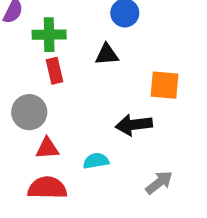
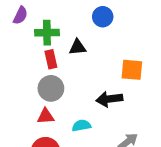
black triangle: (107, 54) -> (77, 47), moved
gray circle: (29, 112) -> (51, 88), moved

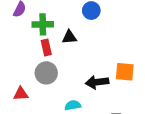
orange square: (132, 70) -> (125, 72), moved
red triangle: (46, 116) -> (21, 94), moved

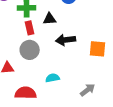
black arrow: (97, 82) -> (66, 40), moved

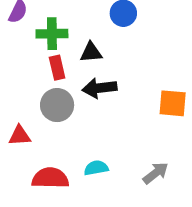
black arrow: (66, 40) -> (100, 88), moved
cyan semicircle: (53, 78) -> (96, 168), moved

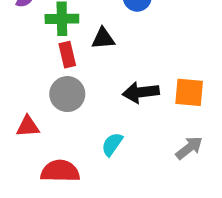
black arrow: (100, 88) -> (141, 92), moved
cyan semicircle: (96, 168) -> (112, 144), moved, turned -45
gray arrow: (156, 173) -> (189, 148), moved

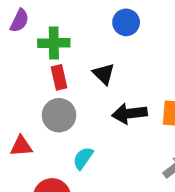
black triangle: (103, 39) -> (104, 74), moved, turned 50
cyan semicircle: (112, 144) -> (83, 158), moved

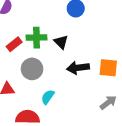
green cross: (54, 43) -> (37, 38), moved
red rectangle: (59, 77) -> (14, 44), moved, turned 64

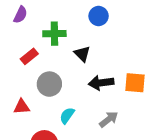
green cross: (37, 38) -> (54, 34), moved
gray arrow: (108, 103) -> (109, 119), moved

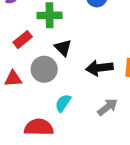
black triangle: (82, 54) -> (63, 48), moved
red triangle: (22, 107) -> (13, 79), moved

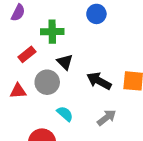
black arrow: (99, 68) -> (99, 81), turned 35
cyan semicircle: (63, 103) -> (65, 114), turned 96

